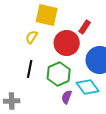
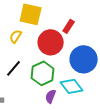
black line: (30, 69) -> (14, 68), turned 30

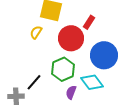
black line: (14, 68) -> (34, 82), moved

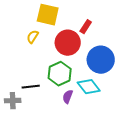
black line: (34, 82) -> (31, 87), turned 42

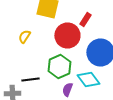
yellow semicircle: (33, 37) -> (24, 36), moved

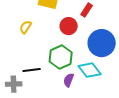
red circle: (67, 36) -> (69, 26), size x0.7

